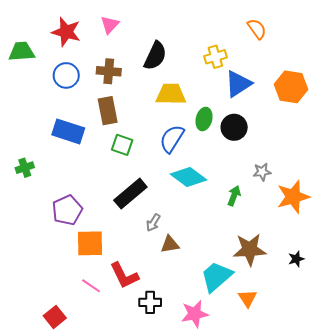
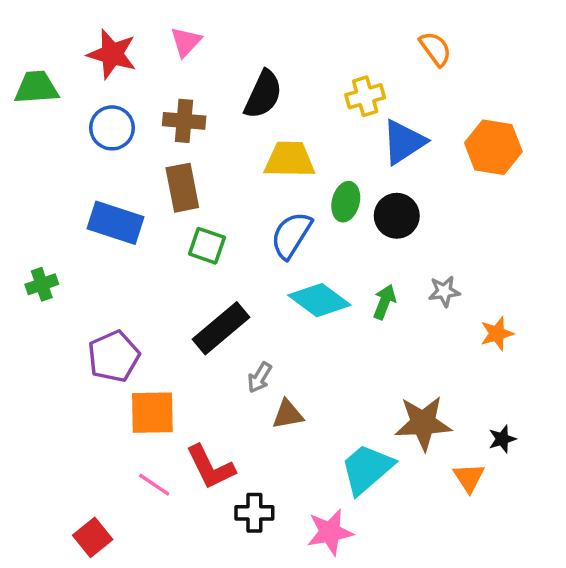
green arrow: (234, 196) -> (384, 302), moved
orange star: (293, 197) -> (497, 334), size x0.6
orange triangle: (248, 298) -> (469, 478), moved

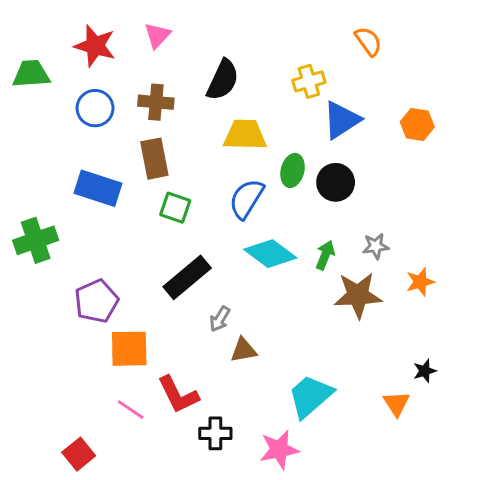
orange hexagon: (493, 147) -> (417, 124), size x0.7
green cross: (42, 284) -> (36, 240), size x1.6
brown star: (423, 423) -> (358, 295), moved

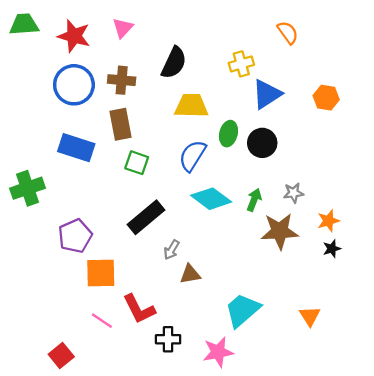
green trapezoid: (31, 74) -> (24, 24), moved
blue circle: (95, 108) -> (74, 85), size x1.4
black star: (425, 371) -> (332, 249), moved

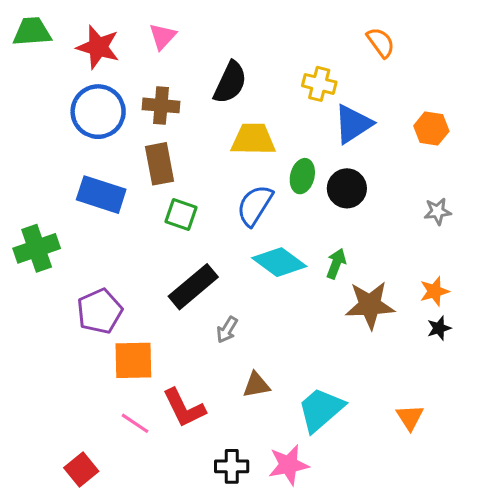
yellow cross: (241, 64) -> (319, 84), turned 30
gray star: (294, 193) -> (437, 211), moved
brown triangle: (190, 274) -> (256, 385), moved
black cross: (168, 339) -> (232, 466), moved

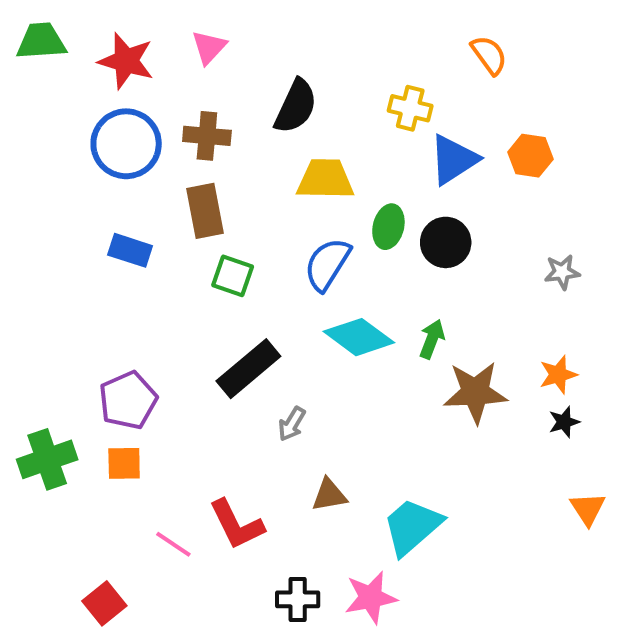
orange hexagon: (431, 128) -> (530, 156), moved
blue rectangle: (101, 195) -> (130, 250), size x0.7
green cross: (37, 248) -> (47, 459), moved
orange square: (133, 360) -> (124, 463), moved, size x0.7
orange triangle: (410, 417) -> (588, 509), moved

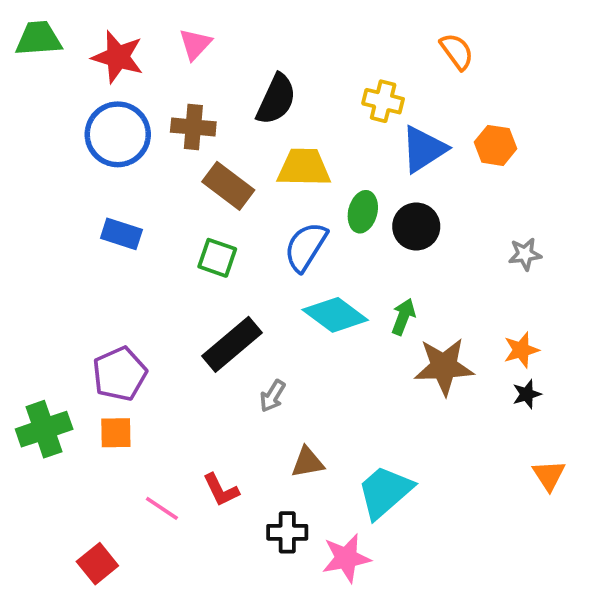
brown rectangle: (205, 211) -> (228, 186), moved, turned -42
red L-shape: (237, 525) -> (221, 490), size x0.7
black cross: (298, 599) -> (287, 532), moved

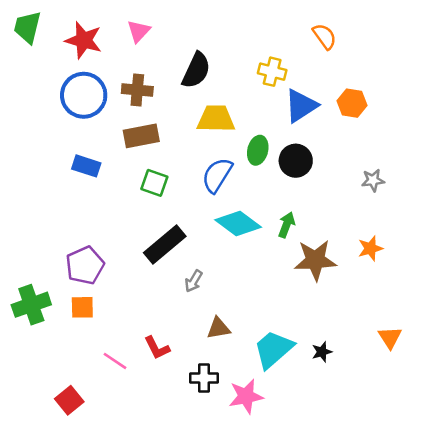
green trapezoid: (39, 39) -> (27, 27), turned -72
brown rectangle: (228, 186) -> (141, 136), moved, turned -48
black star: (527, 394) -> (322, 352), moved

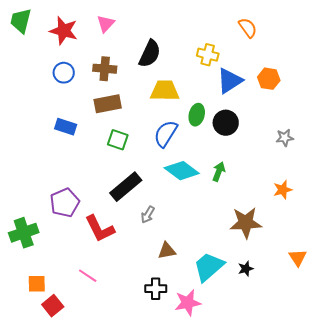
blue circle: (84, 95) -> (64, 73), size x0.6
brown star: (315, 260) -> (246, 223), moved
orange square: (82, 307) -> (37, 284), moved
red L-shape: (157, 348) -> (100, 229), moved, size x1.5

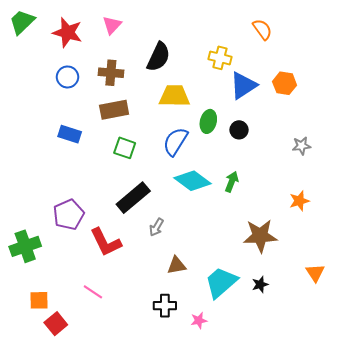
green trapezoid: (21, 21) -> (22, 22), turned 32
black circle: (226, 123) -> (239, 130), size x0.7
pink star: (188, 303) -> (199, 320), size x0.6

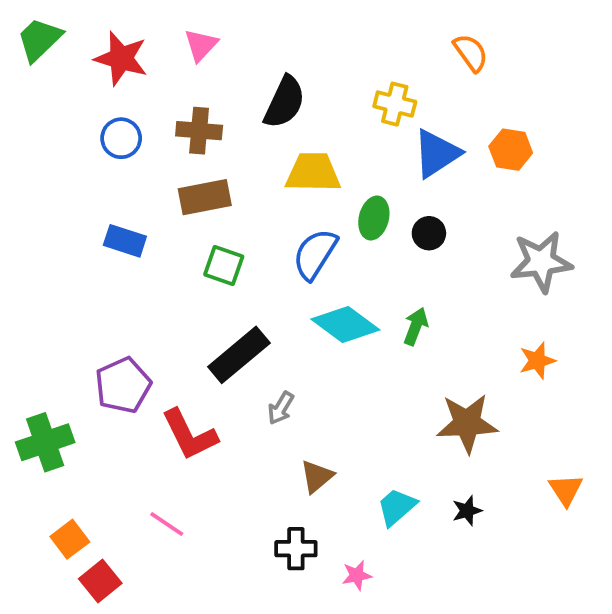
gray star: (301, 146) -> (541, 262), size x1.8
brown triangle: (177, 265) -> (317, 476), turned -30
cyan trapezoid: (221, 282) -> (397, 507), size x0.7
orange square: (39, 300) -> (70, 539), turned -36

